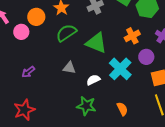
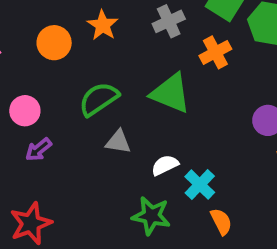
pink circle: (21, 32) -> (25, 111), moved
green semicircle: (66, 33) -> (99, 99), moved
orange cross: (132, 36) -> (215, 52), moved
cyan cross: (120, 69) -> (200, 185), moved, size x0.7

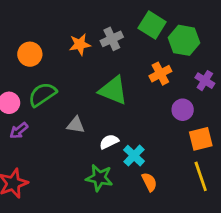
orange star: (103, 25) -> (80, 44), moved, turned 30
orange cross: (215, 52) -> (160, 74), moved
green semicircle: (99, 99) -> (42, 94), moved

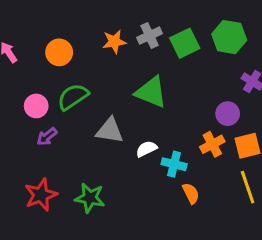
green square: (152, 25) -> (185, 43), moved, turned 32
orange cross: (160, 74) -> (212, 144), moved
gray triangle: (76, 125) -> (110, 130), size x1.4
cyan cross: (134, 156) -> (174, 164), turned -30
green star: (99, 178) -> (90, 198), moved

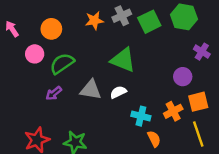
pink circle: (36, 106) -> (35, 54), moved
purple arrow: (47, 137) -> (54, 93), moved
orange cross: (212, 144) -> (173, 111), moved
white semicircle: (146, 149) -> (118, 92), moved

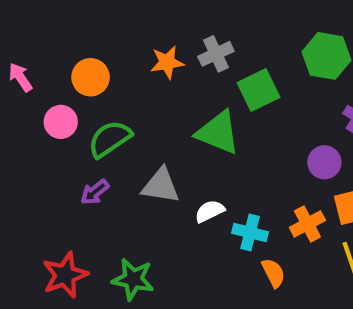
green square: (149, 22) -> (258, 90), moved
white semicircle: (118, 92) -> (210, 211), moved

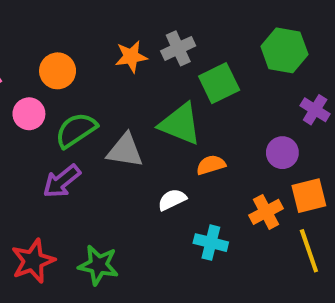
gray triangle: (161, 186) -> (125, 151), moved
purple arrow: (95, 192) -> (62, 181), size x1.4
cyan cross: (250, 232) -> (211, 243), moved
orange semicircle: (273, 273) -> (211, 165), moved, turned -80

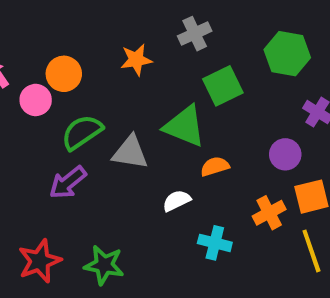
gray cross: (178, 48) -> (195, 34), moved
pink circle: (29, 114) -> (36, 100), moved

